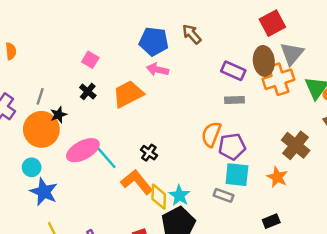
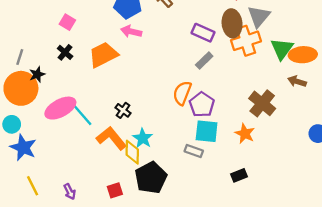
gray rectangle: (234, 100) -> (204, 61), turned -42
purple pentagon: (232, 147) -> (202, 105), turned -30
cyan star: (179, 195) -> (143, 138), moved

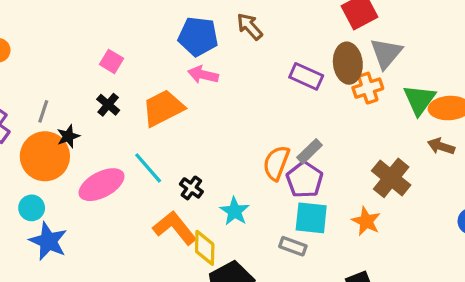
orange cross: (246, 41) -> (368, 88), size x0.7
gray rectangle: (204, 61) -> (310, 151), moved
cyan line: (82, 115) -> (148, 168), moved
cyan star: (143, 138) -> (235, 211), moved

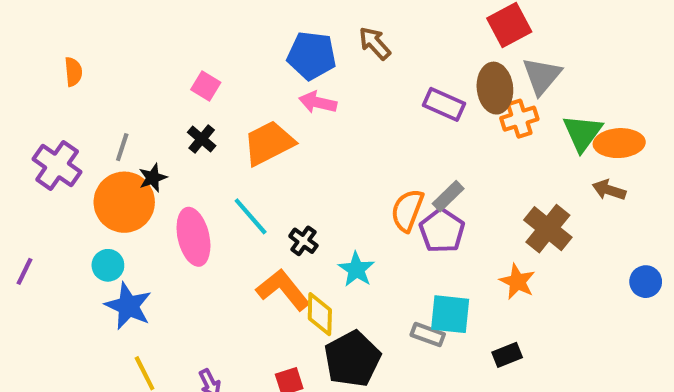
pink ellipse: (101, 185) -> (193, 237), turned -75
cyan square: (311, 218) -> (450, 314), moved
gray rectangle: (293, 246) -> (428, 335), moved

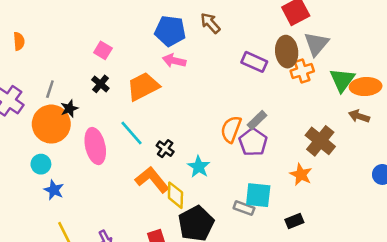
blue star: (128, 306) -> (54, 190), size x0.7

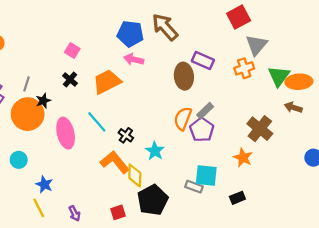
brown arrow: (210, 23) -> (165, 27), size x1.5
brown ellipse: (287, 52) -> (184, 76), moved
cyan circle: (41, 164) -> (19, 160), moved
blue star: (54, 190) -> (44, 184), moved

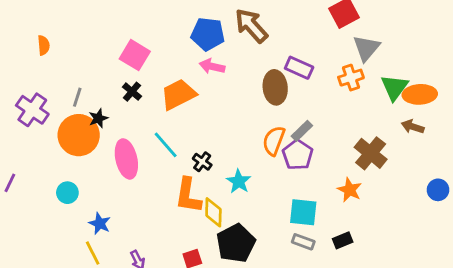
pink square: (72, 50) -> (135, 55), size x1.5
orange L-shape: (115, 162) -> (188, 195), turned -132
gray rectangle: (194, 187) -> (303, 242), moved

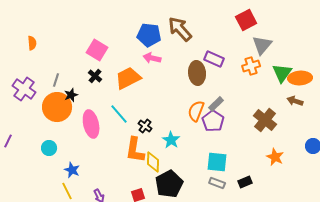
orange star: (350, 190) -> (275, 157), moved

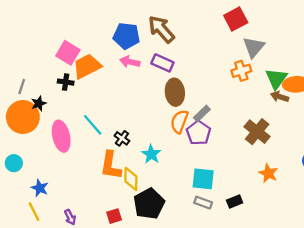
purple rectangle: (214, 59) -> (162, 63), moved
brown ellipse: (197, 73) -> (175, 92), moved
black cross: (95, 76) -> (66, 82), turned -32
orange trapezoid: (128, 78) -> (87, 66), moved
brown arrow: (295, 101) -> (280, 97), moved

